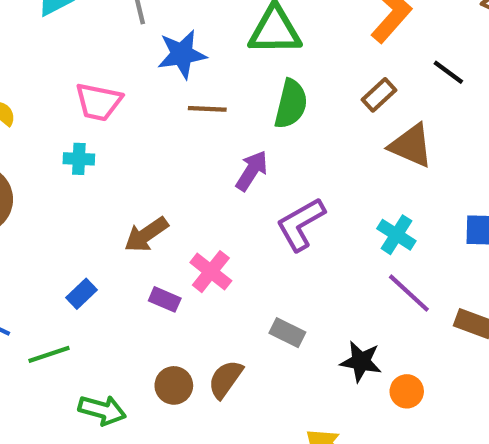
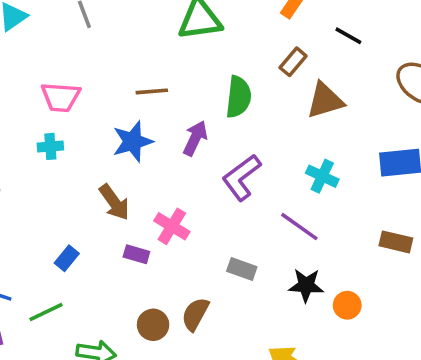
blue star: (182, 54) -> (133, 141), moved
green semicircle: (291, 104) -> (238, 97), moved
brown triangle: (411, 146) -> (325, 101), turned -33
brown arrow: (146, 234) -> (114, 202), turned -84
purple line: (409, 293) -> (299, 227), moved

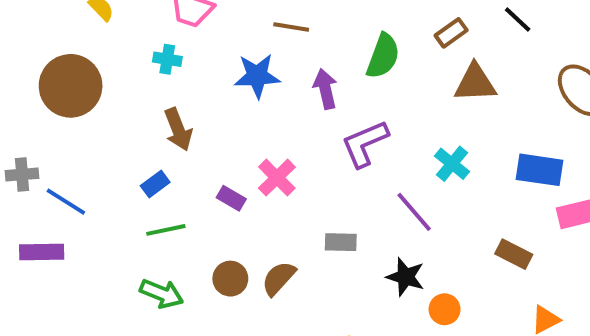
purple arrow: (195, 138) -> (325, 89), turned -52
brown arrow: (114, 202) -> (178, 129), moved
gray rectangle: (242, 269) -> (341, 242), turned -32
green line: (46, 312) -> (166, 230), moved

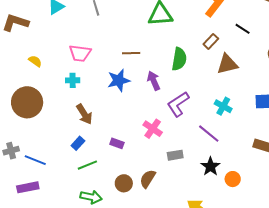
pink cross: (277, 178) -> (153, 129), moved
black star: (406, 277) -> (210, 166), turned 30

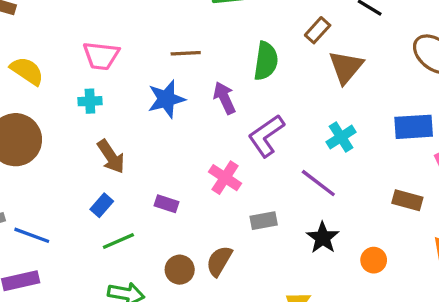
yellow semicircle: (35, 61) -> (27, 71), size x1.5
brown triangle: (227, 64) -> (346, 67), turned -35
cyan cross: (223, 106) -> (341, 137), turned 30
orange circle: (233, 179) -> (374, 260), moved

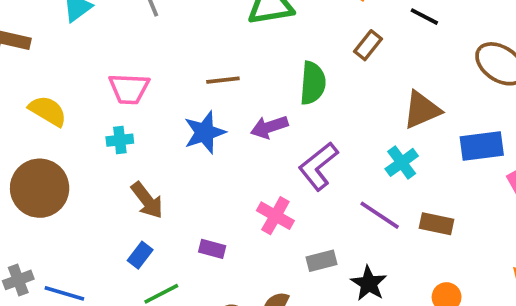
brown triangle: (346, 67) -> (422, 110), moved, turned 30
purple arrow: (224, 98) -> (269, 127), turned -80
brown rectangle: (407, 200) -> (436, 224), moved
black star: (323, 238) -> (369, 283), moved

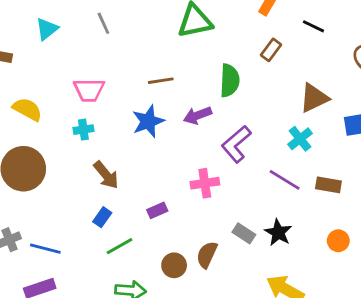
pink cross: (275, 216) -> (205, 183), turned -36
purple rectangle: (212, 249) -> (157, 210), turned -36
gray rectangle: (321, 261) -> (244, 233), moved, turned 50

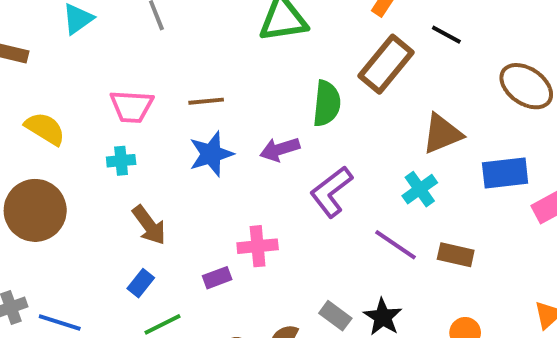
brown rectangle: (271, 50) -> (386, 64), size x1.8
brown line: (161, 81) -> (206, 101), moved
pink cross: (205, 183) -> (258, 246), moved

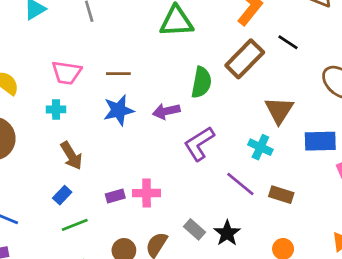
brown triangle: (442, 134) -> (279, 110), turned -40
cyan cross: (420, 189) -> (260, 147), turned -35
pink cross: (258, 246) -> (147, 193), moved

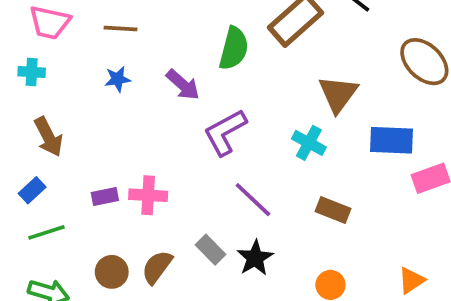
blue star: (119, 110) -> (118, 79), size x0.6
purple arrow: (166, 111) -> (183, 85), turned -130
purple line: (240, 184) -> (253, 200), moved

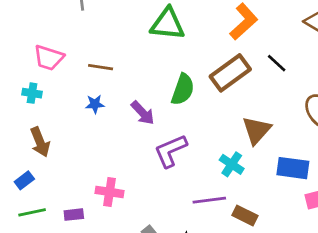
purple rectangle: (105, 196) -> (74, 215), moved
purple line: (253, 200) -> (209, 200), moved, turned -56

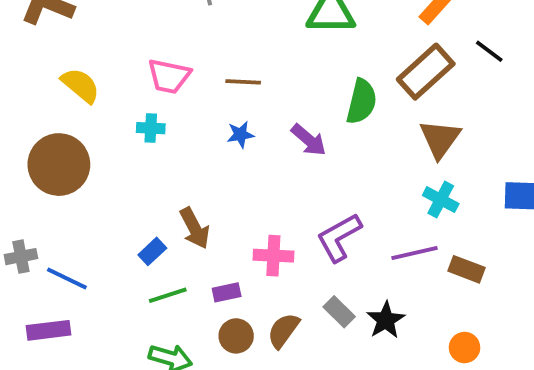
brown triangle: (257, 130) -> (440, 139), moved
brown arrow: (40, 142) -> (195, 228), moved
purple L-shape: (171, 151) -> (339, 237), moved

